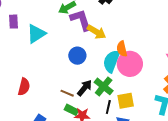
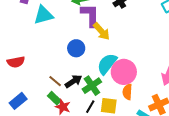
orange semicircle: (122, 49) -> (127, 92), moved
red semicircle: (24, 87) -> (16, 62), turned 48

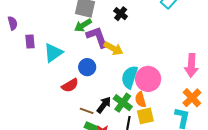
blue circle: (76, 48) -> (87, 67), moved
red semicircle: (16, 62) -> (70, 85), moved
orange semicircle: (127, 92) -> (140, 100), moved

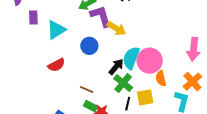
red semicircle: (70, 85) -> (56, 65), moved
orange semicircle: (140, 100) -> (161, 78), moved
black arrow: (104, 105) -> (116, 67), moved

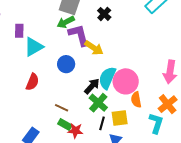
purple rectangle: (33, 17) -> (19, 31), moved
red semicircle: (56, 65) -> (32, 82), turned -42

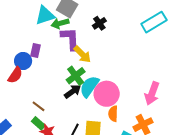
purple rectangle: (19, 31) -> (35, 50), moved
cyan triangle: (34, 47) -> (45, 15), moved
blue circle: (66, 64) -> (23, 61), moved
green cross: (98, 103) -> (76, 76), moved

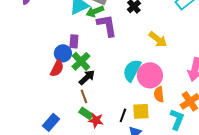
yellow arrow: (82, 54) -> (158, 39), moved
green cross: (76, 76) -> (81, 61), moved
black arrow: (73, 91) -> (87, 77), moved
brown line: (38, 106) -> (84, 96), turned 40

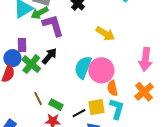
black arrow: (87, 77) -> (49, 56), moved
green rectangle: (86, 113) -> (56, 105), moved
black line: (123, 115) -> (79, 113), turned 48
cyan L-shape: (177, 119) -> (117, 109), moved

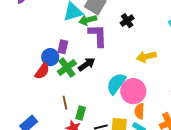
yellow arrow: (105, 34) -> (146, 57), turned 120
green rectangle: (56, 105) -> (81, 113), turned 64

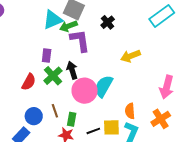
blue circle: (50, 57) -> (34, 116), moved
black arrow: (87, 64) -> (72, 70), turned -66
pink circle: (133, 91) -> (85, 91), moved

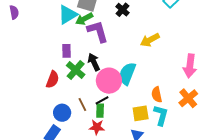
black line: (93, 131) -> (102, 100), moved

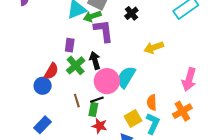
blue circle: (62, 113) -> (43, 86), moved
yellow square: (141, 113) -> (133, 119), turned -30
red star: (97, 127) -> (100, 126), moved

